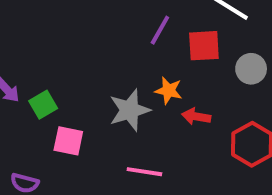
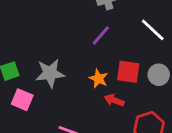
red square: (204, 46) -> (128, 72), moved
gray star: (130, 110) -> (50, 73), moved

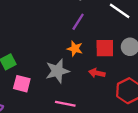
gray star: (50, 73) -> (57, 71), moved
orange star: (99, 79) -> (75, 49), moved

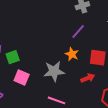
red arrow: (97, 73) -> (88, 78), turned 136

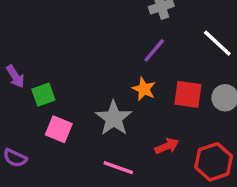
gray star: (54, 71) -> (114, 118), turned -30
red arrow: (88, 78) -> (167, 146), moved

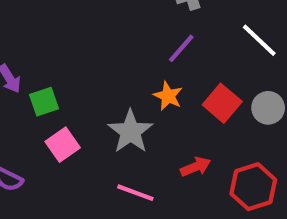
red square: (188, 94) -> (222, 103), turned 32
pink square: (59, 129) -> (63, 145), turned 32

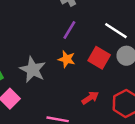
white line: (259, 40) -> (116, 31), moved
gray star: (130, 132) -> (33, 70), moved

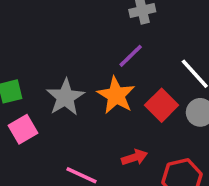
orange star: (67, 59) -> (116, 95), size x1.5

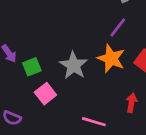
red arrow: (134, 157) -> (131, 103), turned -54

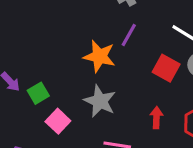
orange star: (111, 58) -> (99, 56), moved
gray star: (74, 65) -> (100, 101), moved

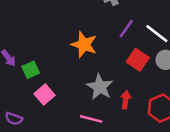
purple line: (129, 35) -> (126, 29), moved
gray star: (100, 101) -> (100, 87), moved

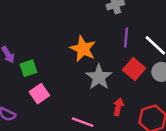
purple line: (126, 29) -> (126, 38), turned -36
gray star: (100, 87) -> (99, 77), moved

